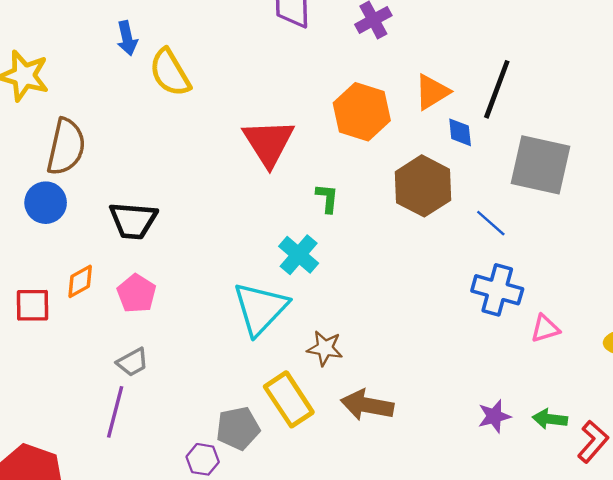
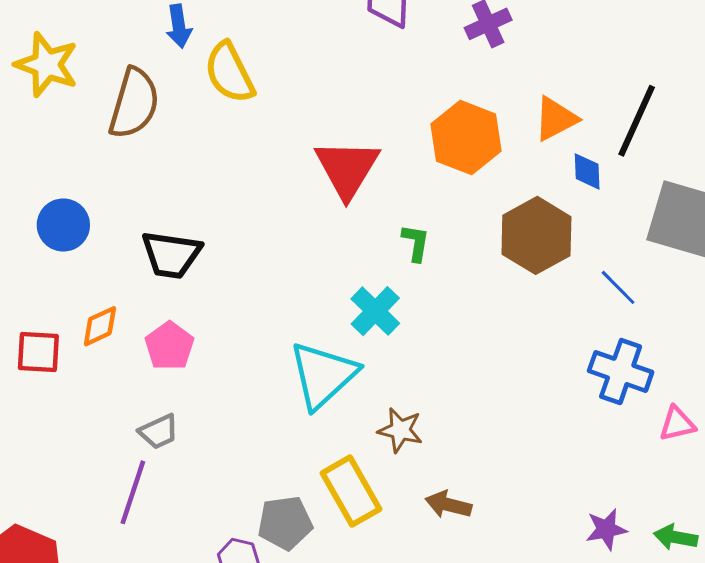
brown semicircle: (66, 147) -> (134, 103), moved
brown arrow: (367, 405) -> (448, 505), size x0.7

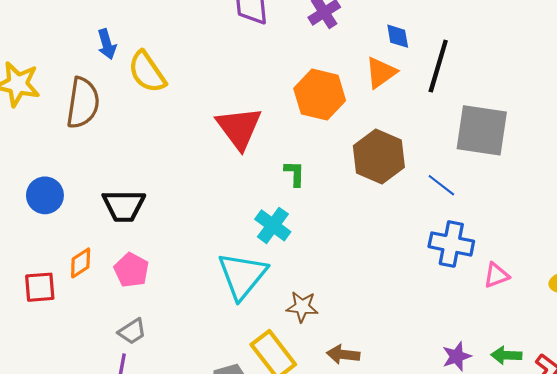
blue diamond: (587, 171) -> (398, 36), moved

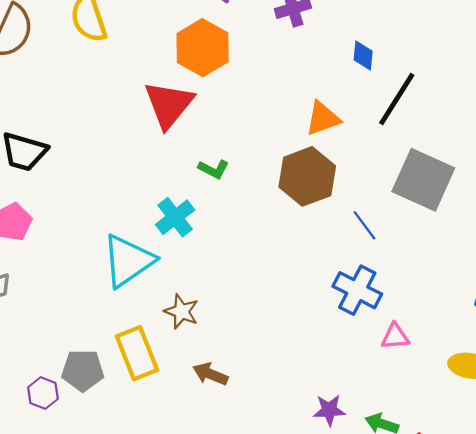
orange triangle: (381, 73) -> (323, 118), moved
orange hexagon: (320, 95) -> (203, 48), moved
green L-shape: (295, 173) -> (214, 169), turned 100

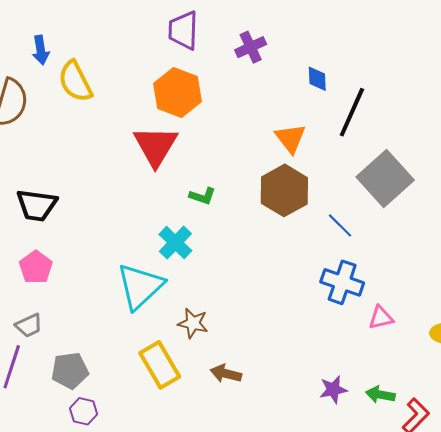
orange triangle: (323, 118) -> (290, 138), turned -40
gray square: (423, 180) -> (385, 179), turned 32
gray pentagon: (83, 370) -> (70, 371), moved

